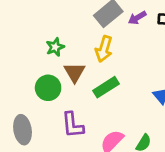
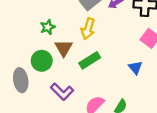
purple L-shape: (73, 125) -> (62, 92), turned -40
gray ellipse: (23, 130) -> (21, 80), moved

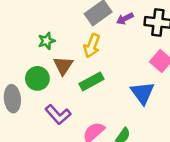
blue triangle: (135, 68) -> (142, 93), size x1.5

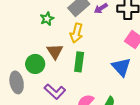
green star: (47, 41) -> (47, 19), moved
green rectangle: (91, 81) -> (79, 62), turned -48

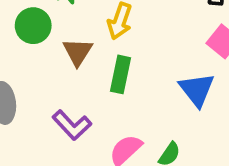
green circle: (35, 64) -> (33, 26), moved

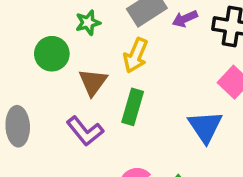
purple L-shape: (72, 125) -> (85, 131), moved

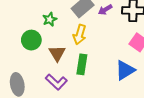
blue triangle: (205, 127) -> (125, 70), turned 40

